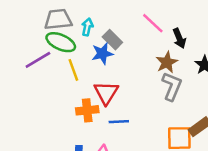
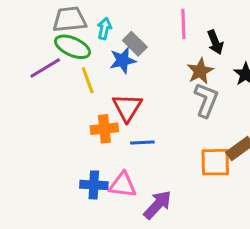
pink line: (153, 23) -> (183, 24), turned 45

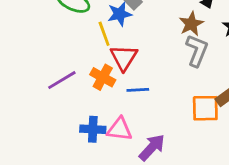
purple line: (45, 68) -> (62, 80), moved
yellow line: (88, 80) -> (104, 34), moved
orange cross: (104, 129) -> (103, 77), turned 35

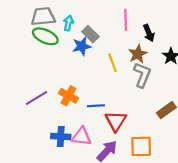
yellow line: (104, 34) -> (112, 63), moved
red triangle: (124, 58) -> (116, 121), moved
orange square: (205, 108) -> (141, 146), moved

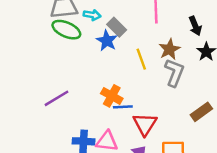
cyan arrow: (68, 23) -> (92, 15), turned 88
black arrow: (149, 33) -> (195, 26), moved
blue star: (82, 46) -> (107, 41), turned -30
orange cross: (68, 96) -> (112, 96), moved

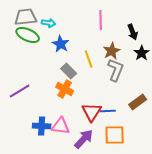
gray rectangle: (117, 27) -> (69, 71), moved
blue line: (123, 107) -> (108, 111), moved

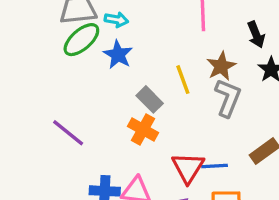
green ellipse: (28, 35) -> (81, 40), turned -65
blue star: (61, 44) -> (118, 55), moved
purple line: (20, 91) -> (68, 133), turned 70

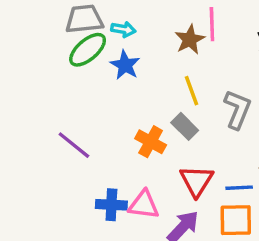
brown star: (221, 66) -> (190, 40), moved
gray rectangle: (150, 99) -> (185, 126), moved
blue line: (215, 166) -> (239, 188), moved

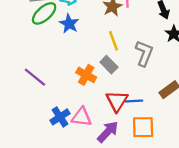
blue line: (239, 188) -> (134, 101), moved
blue cross: (111, 205) -> (60, 117), turned -36

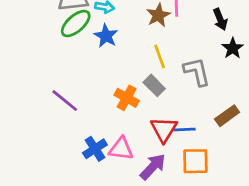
gray L-shape: (144, 53) -> (197, 72), turned -35

